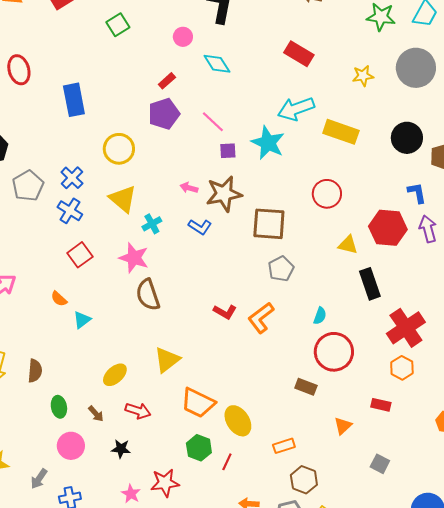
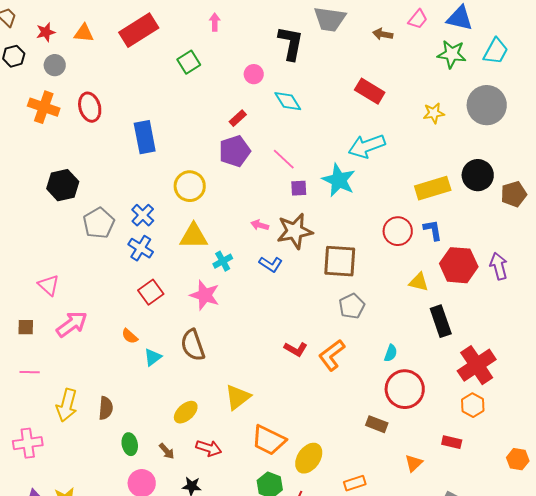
yellow rectangle: (341, 132) -> (433, 188), moved, turned -36
blue L-shape: (417, 193) -> (433, 230), moved
yellow triangle: (123, 199) -> (194, 236), turned -40
brown semicircle: (148, 295) -> (193, 345), moved
yellow ellipse: (238, 421) -> (309, 458), turned 68

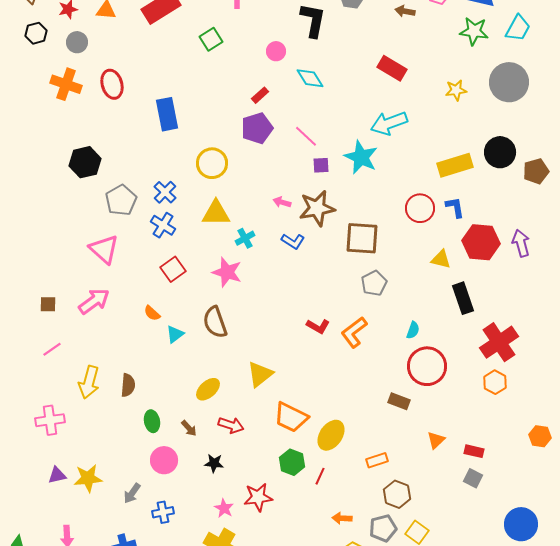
pink triangle: (49, 285) -> (104, 249), moved, size x1.4
pink line: (30, 372) -> (52, 349), turned -36
red rectangle: (452, 442) -> (474, 451), moved

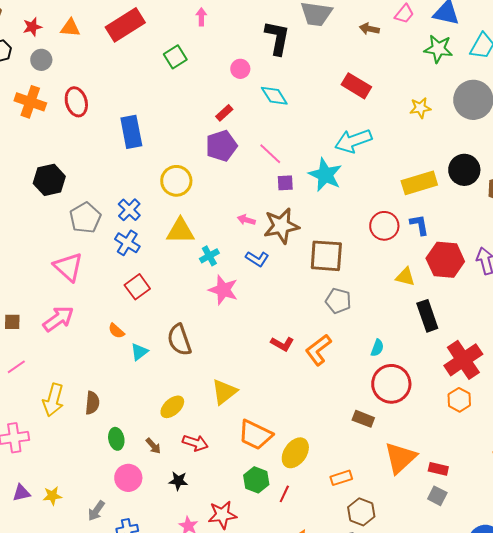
pink star: (227, 272) -> (223, 290), moved
gray pentagon: (374, 283) -> (338, 301), turned -30
orange triangle: (436, 440) -> (400, 458), size x1.8
yellow star: (88, 478) -> (52, 496), size x0.7

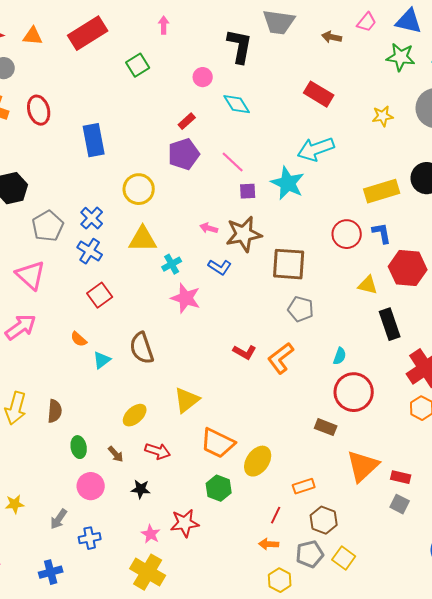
red line: (284, 494) -> (276, 515), moved

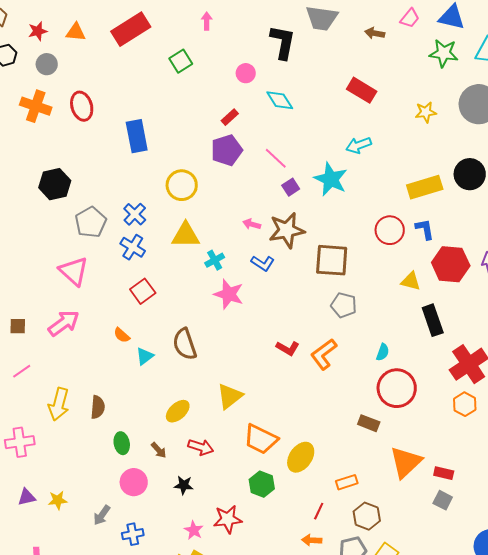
cyan arrow: (316, 149) -> (359, 145), size x0.7
purple square: (248, 191) -> (291, 187), turned -30

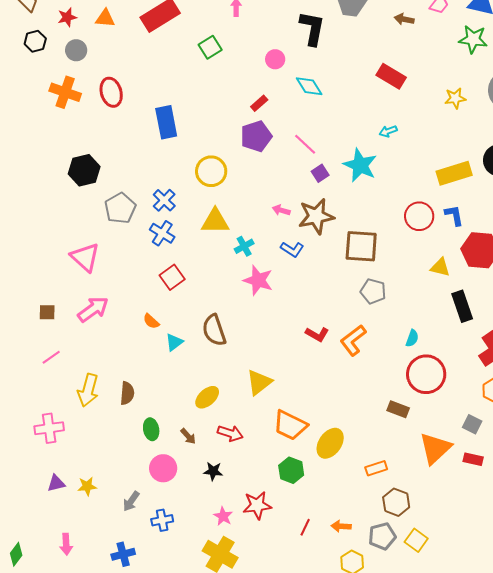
cyan arrow: (359, 145) -> (388, 131), size x0.7
pink triangle: (74, 271) -> (85, 257), moved
gray square: (443, 500) -> (472, 424), moved
red line: (319, 511) -> (305, 527), moved

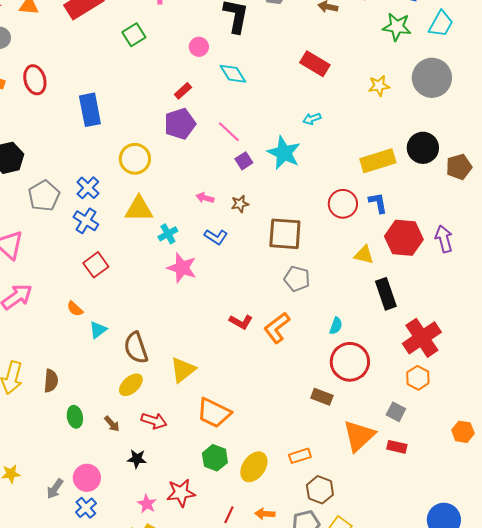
brown star: (316, 216) -> (240, 204), size x0.5
brown semicircle: (214, 330) -> (136, 348), moved
yellow ellipse: (330, 443) -> (254, 467), moved
pink circle: (163, 468) -> (87, 478), moved
blue cross: (162, 520) -> (86, 508), turned -30

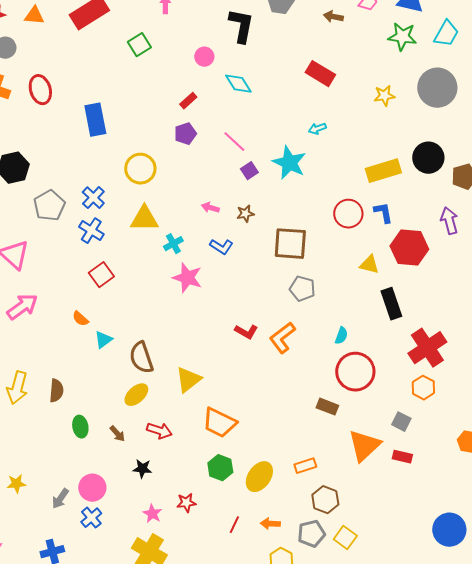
purple pentagon: (180, 124) -> (185, 134), size x0.7
purple arrow: (444, 239) -> (449, 221), moved
red star: (181, 493) -> (186, 503), size x0.7

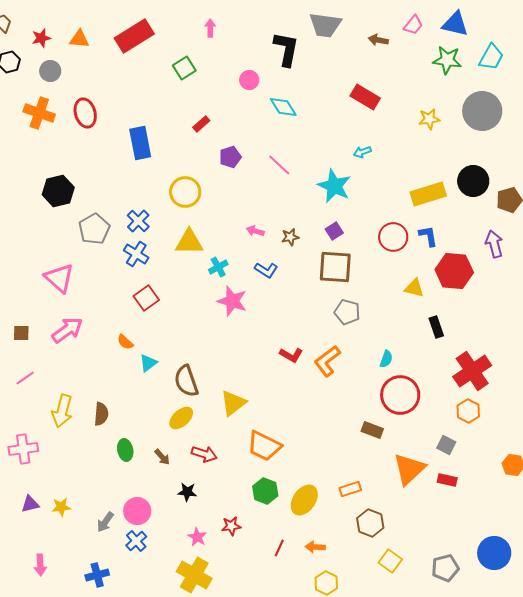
red rectangle: (188, 101) -> (201, 124), moved
purple square: (249, 171) -> (334, 231), moved
black rectangle: (391, 304) -> (436, 327), size x0.7
gray pentagon: (311, 534) -> (445, 568), moved

